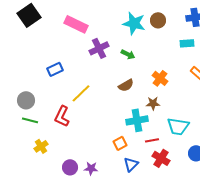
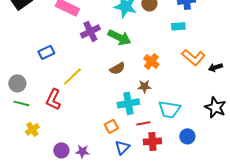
green arrow: (128, 54) -> (119, 37), size x1.6
red cross: (161, 158) -> (152, 141), turned -36

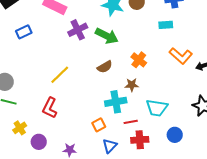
blue rectangle: (46, 52) -> (24, 32), moved
red L-shape: (53, 99) -> (50, 108), moved
purple circle: (61, 150) -> (39, 142), moved

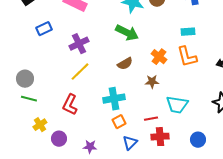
cyan rectangle: (166, 25) -> (188, 32), moved
purple cross: (78, 30) -> (79, 44), moved
orange L-shape: (181, 56) -> (187, 57), moved, turned 35
cyan cross: (116, 102) -> (114, 99), moved
blue circle: (175, 135) -> (198, 140), moved

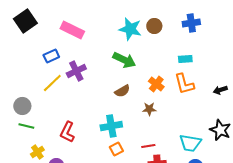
blue rectangle: (44, 29) -> (51, 56), moved
yellow line: (80, 72) -> (52, 83), moved
cyan trapezoid: (177, 105) -> (190, 143), moved

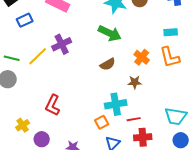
blue rectangle: (51, 56) -> (25, 20), moved
green line: (26, 126) -> (12, 58), moved
cyan cross: (111, 126) -> (116, 104), moved

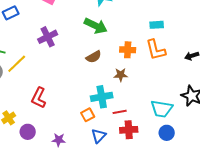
yellow line: (38, 56) -> (17, 64), moved
orange cross: (142, 57) -> (128, 50), turned -35

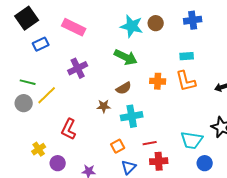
brown star: (121, 75) -> (104, 106), moved
cyan cross: (102, 97) -> (132, 116), moved
blue circle: (167, 133) -> (205, 163), moved

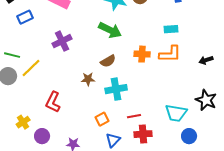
orange L-shape: (186, 81) -> (170, 54), turned -75

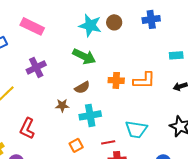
cyan rectangle: (171, 29) -> (176, 55), moved
cyan trapezoid: (176, 113) -> (136, 129), moved

